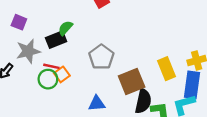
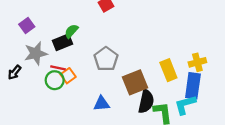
purple square: (19, 22) -> (27, 26), turned 32

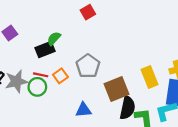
gray star: (36, 53) -> (16, 81), moved
orange square: (68, 76) -> (60, 76), moved

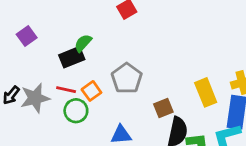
green circle: (37, 87) -> (76, 111), moved
brown square: (116, 89) -> (163, 108), size x0.6

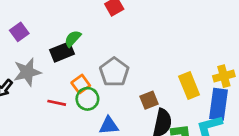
red line: (66, 90) -> (57, 103), moved
gray star: (35, 98) -> (27, 72), moved
green circle: (76, 111) -> (87, 99), moved

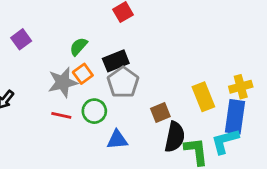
black rectangle: (62, 52) -> (116, 61), moved
gray star: (27, 72) -> (63, 82), moved
orange square: (81, 84) -> (83, 74), moved

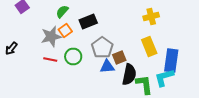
gray pentagon: (123, 82) -> (102, 48), moved
yellow cross: (241, 87) -> (151, 16), moved
blue triangle: (117, 140) -> (107, 66), moved

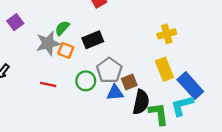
orange square: (65, 30) -> (66, 50), turned -32
gray star: (51, 36) -> (48, 43), moved
green circle: (73, 56) -> (86, 81), moved
blue rectangle: (171, 60) -> (190, 86), turned -50

